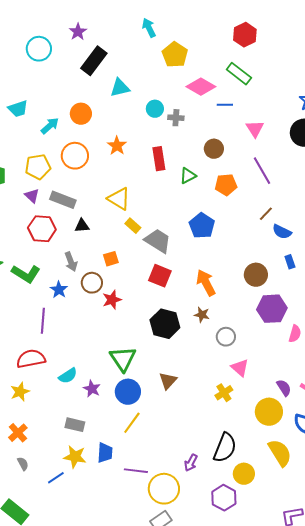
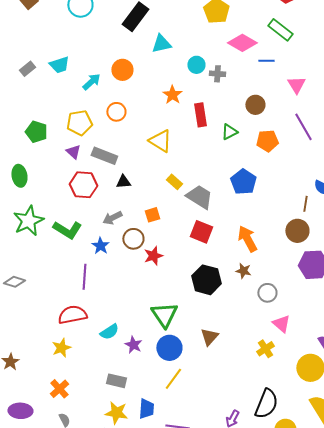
orange star: (117, 146) -> (172, 95), moved
orange circle: (75, 156) -> (116, 112), size x0.7
yellow triangle: (119, 199) -> (160, 141), moved
brown line: (266, 214) -> (305, 204), moved, turned -35
gray arrow: (71, 262) -> (112, 218), turned 84

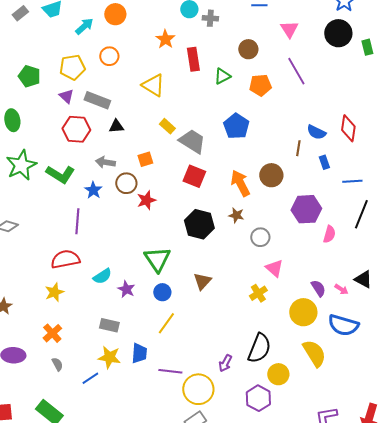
gray arrow: (112, 218) -> (105, 162), turned 36
brown circle: (297, 231) -> (271, 175), moved
blue circle: (169, 348) -> (162, 292), size x0.7

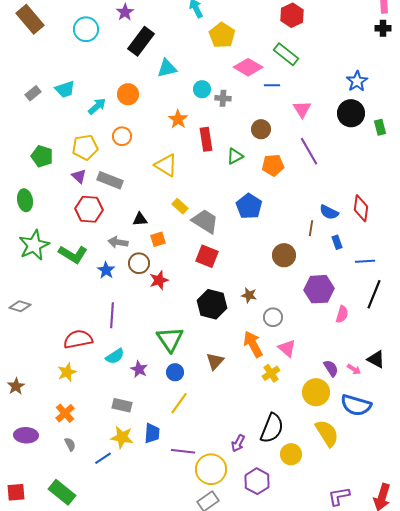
black triangle: (116, 126) -> (140, 219), moved
orange arrow: (240, 183) -> (253, 344), moved
purple line: (77, 221) -> (112, 315), moved
purple hexagon: (258, 398) -> (257, 481), moved

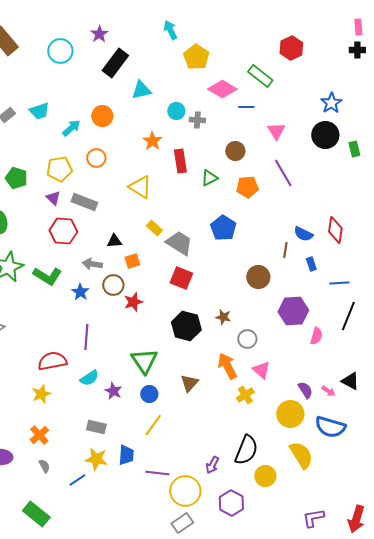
red hexagon: (292, 15) -> (291, 48), moved

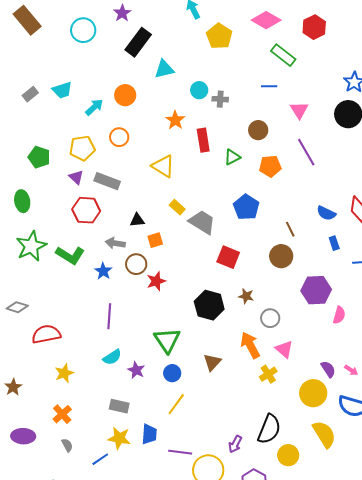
pink diamond: (222, 89) -> (266, 20), moved
brown line: (285, 250) -> (290, 229), moved, turned -35
red square: (181, 278) -> (228, 257), moved
red semicircle: (52, 361) -> (46, 334), moved

